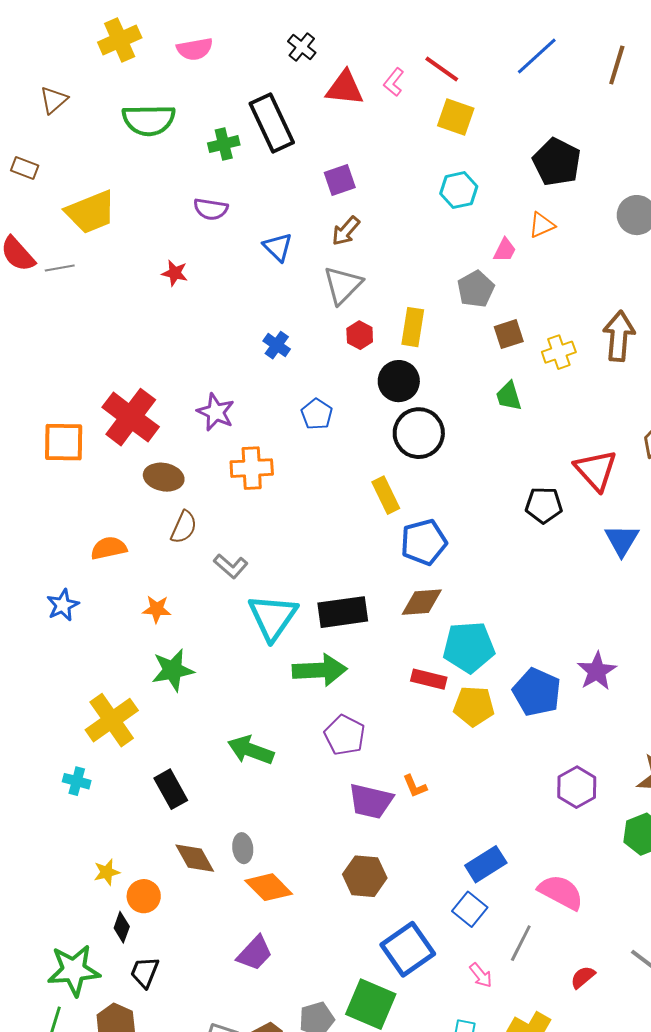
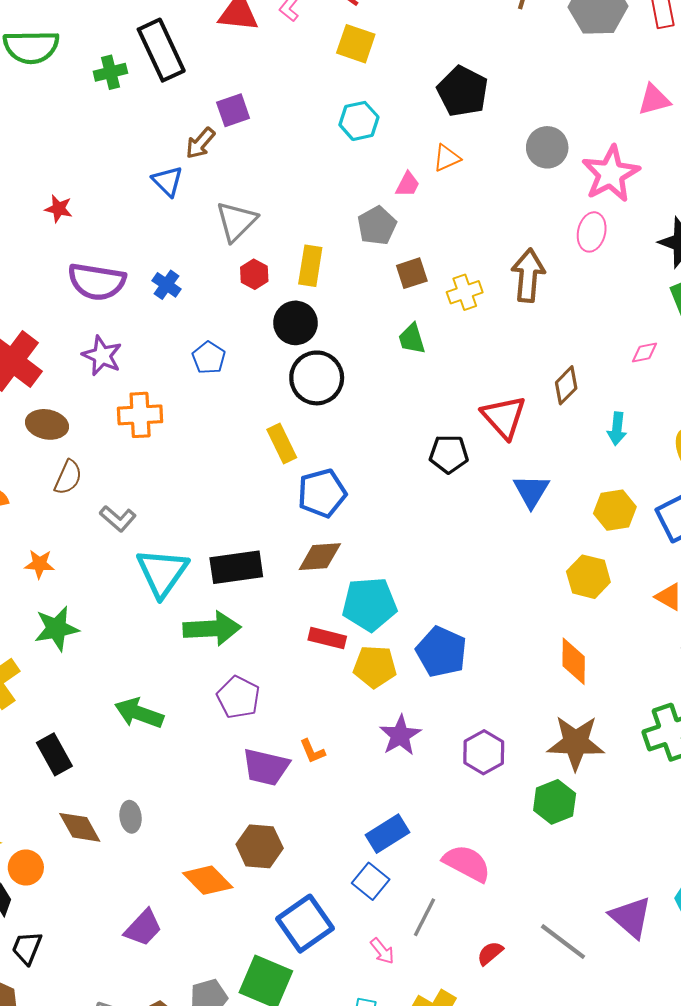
purple semicircle: (211, 209) -> (97, 282), moved, size x1.6
brown arrow: (346, 231) -> (200, 143), moved
purple star: (597, 671) -> (400, 735), moved
orange diamond: (269, 887) -> (208, 880), moved

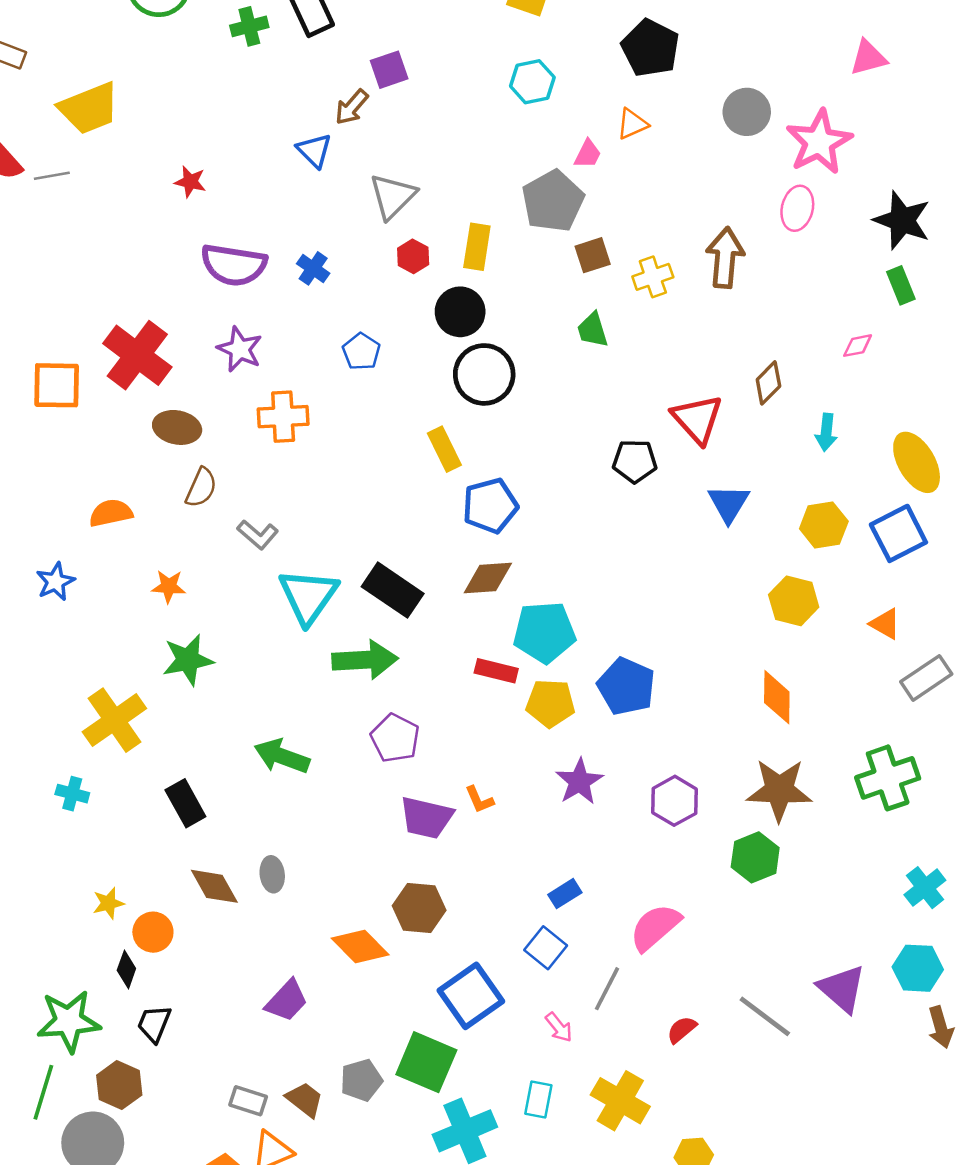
gray pentagon: (377, 226) -> (553, 201), size x1.4
black rectangle: (236, 567) -> (393, 590), turned 42
blue rectangle: (387, 834) -> (565, 894), size x0.7
pink semicircle: (467, 863) -> (655, 927), turned -69

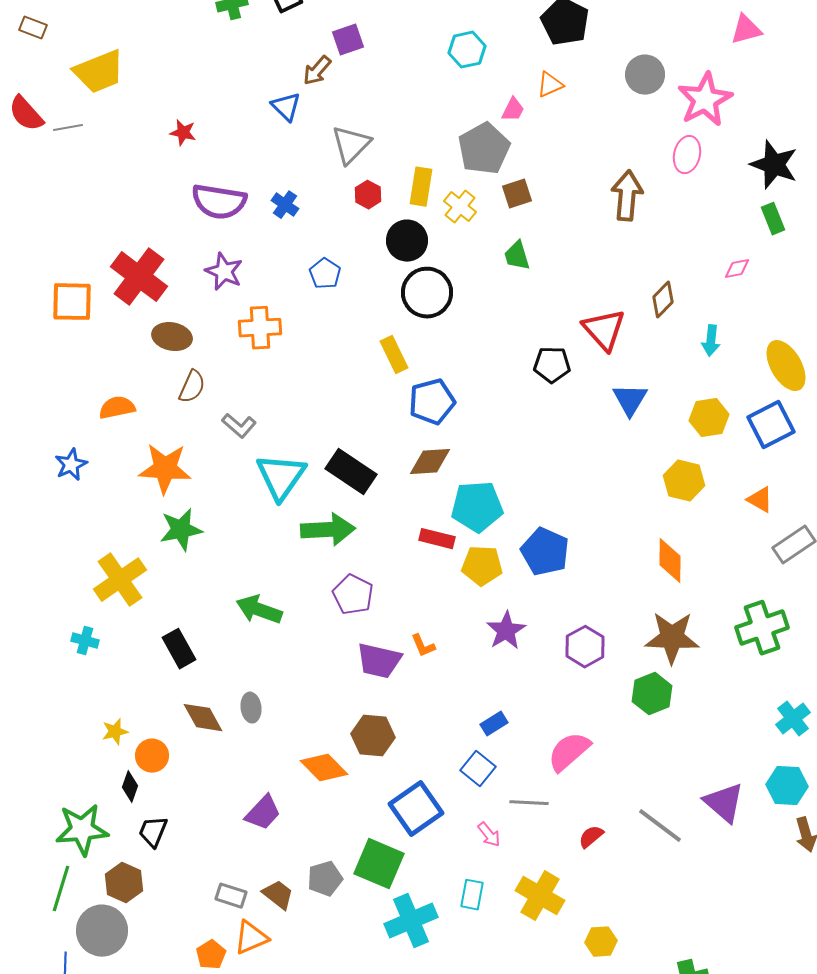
yellow cross: (653, 277) -> (460, 207), moved, turned -32
orange star: (169, 586) -> (165, 469), size x1.8
gray line: (607, 989) -> (529, 803), turned 66

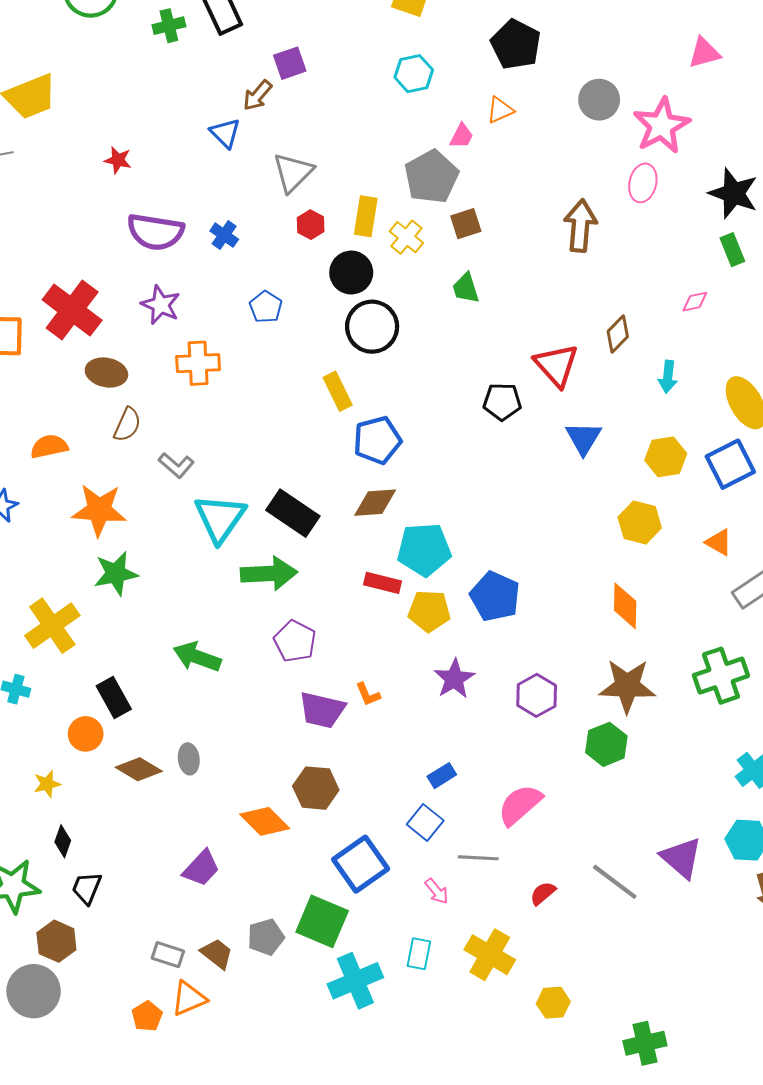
brown diamond: (203, 718) -> (139, 769), turned -30
orange circle: (152, 756) -> (86, 734), moved

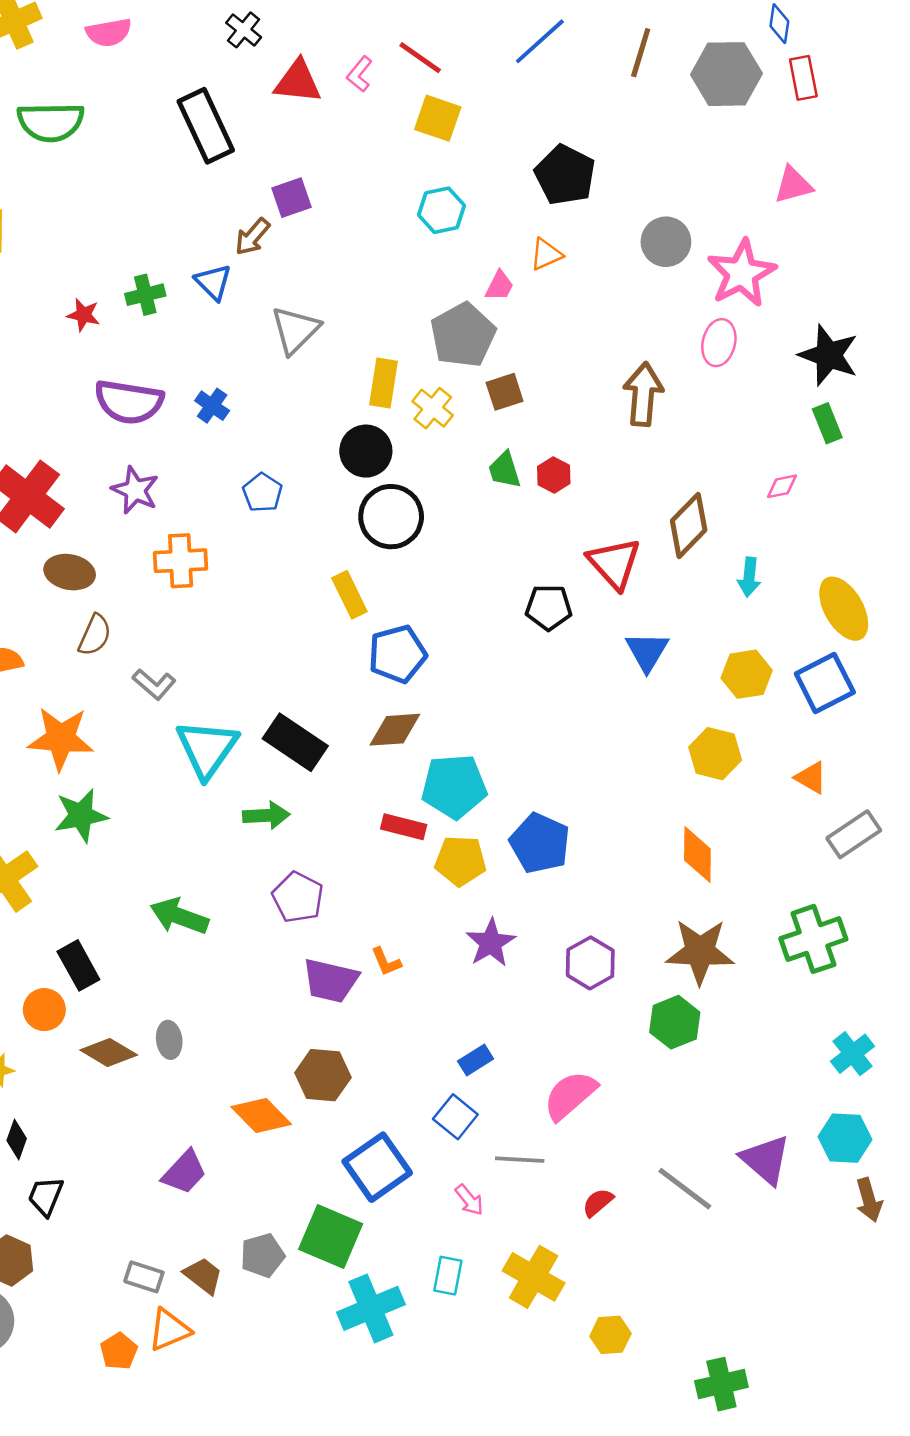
green cross: (169, 26) -> (145, 295), moved
red hexagon: (311, 225) -> (554, 475), moved
brown diamond: (618, 334) -> (689, 525), size x1.4
green arrow: (269, 574) -> (266, 815), size x0.7

